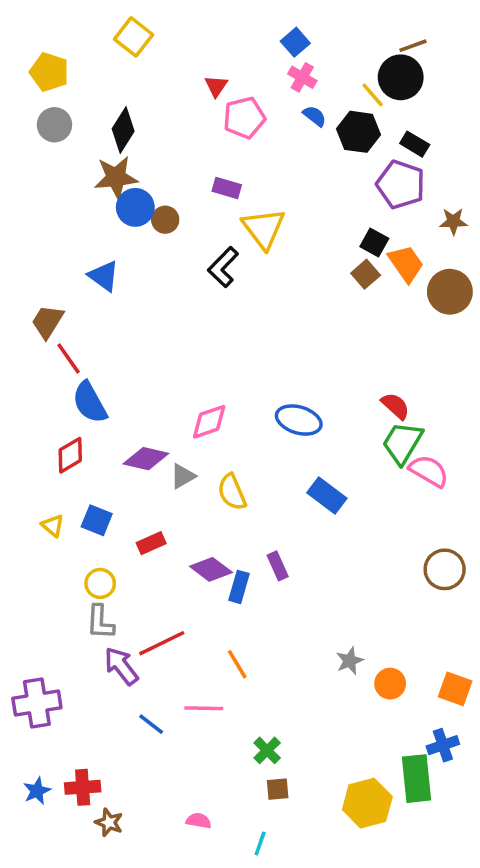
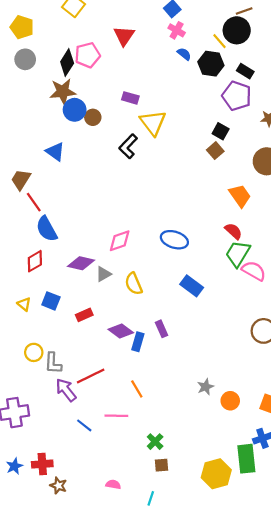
red triangle: (216, 86) -> (124, 36), size x1.5
pink pentagon: (244, 118) -> (87, 55), moved
orange trapezoid: (406, 264) -> (240, 196), moved
yellow circle: (100, 583) -> (34, 352), moved

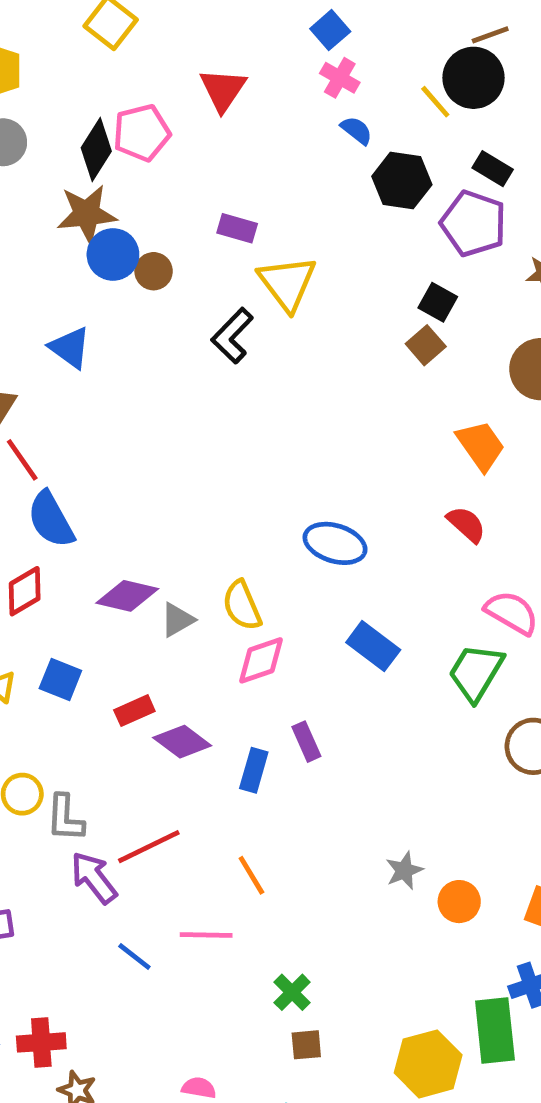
black hexagon: (211, 64) -> (402, 180), moved
pink diamond: (120, 241) -> (261, 660), moved
green trapezoid: (238, 254) -> (476, 672), moved
yellow semicircle: (134, 284) -> (242, 605), moved
purple diamond: (121, 331) -> (182, 742), moved

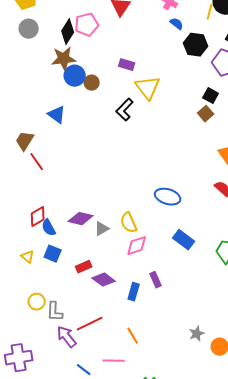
yellow line: (435, 102) -> (210, 12), turned 56
blue semicircle: (51, 520) -> (49, 228), moved, size x0.7

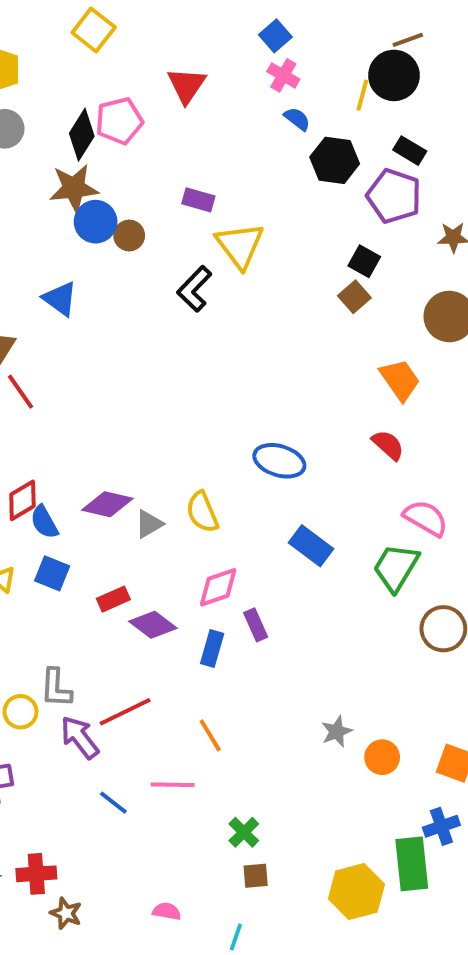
pink diamond: (137, 246) -> (218, 587), moved
yellow circle: (37, 302) -> (20, 712), moved

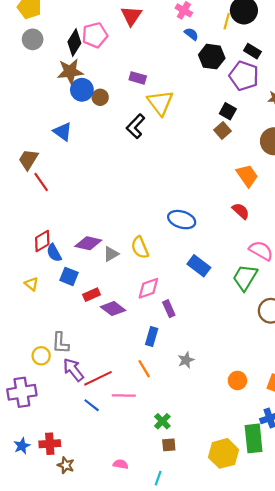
blue square: (52, 573) -> (69, 276), moved
blue rectangle: (212, 648) -> (152, 336), moved
red line: (125, 712) -> (98, 378), moved
gray star: (337, 731) -> (186, 360), moved

